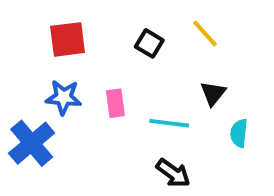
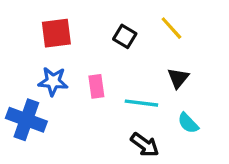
cyan semicircle: (239, 133) -> (188, 123), moved, turned -50
blue cross: (32, 143) -> (26, 120), turned -30

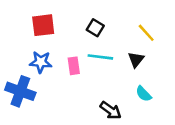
yellow line: (171, 28) -> (146, 33), moved
cyan line: (141, 103) -> (100, 57), moved

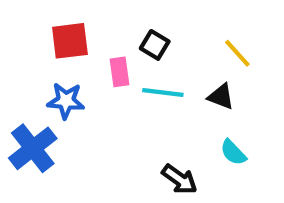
black triangle: (136, 60) -> (221, 97), turned -48
pink rectangle: (74, 66) -> (120, 72), moved
blue cross: (20, 91) -> (33, 148), turned 32

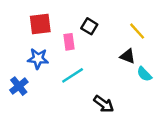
cyan line: (163, 92) -> (73, 75), moved, turned -40
blue cross: (33, 148) -> (19, 86), size x0.7
cyan semicircle: (233, 152) -> (144, 74), moved

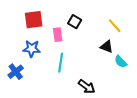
cyan line: (73, 75) -> (61, 63), turned -48

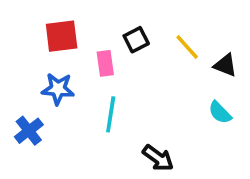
black square: (75, 22) -> (136, 40), turned 32
yellow line: (115, 26) -> (187, 47), moved
black triangle: (107, 47) -> (225, 65), moved

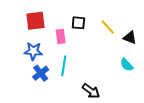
black square: (136, 40) -> (78, 23), turned 32
blue cross: (29, 131) -> (41, 73), moved

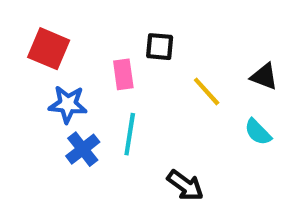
red square: (35, 21) -> (49, 49), moved, turned 30
yellow line: (108, 27) -> (207, 91), moved

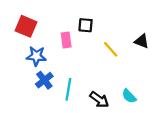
cyan semicircle: (258, 132) -> (129, 96), moved
cyan line: (130, 134) -> (68, 89), moved

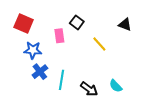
black square: (86, 25) -> (77, 22), turned 32
black triangle: (142, 41) -> (125, 25), moved

